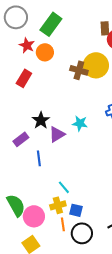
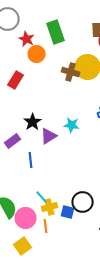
green rectangle: (51, 24) -> (56, 32), moved, turned -55
red star: (27, 45) -> (27, 39), moved
cyan line: (64, 187) -> (42, 197), moved
orange line: (63, 224) -> (46, 226), moved
black circle: (82, 233) -> (83, 202), moved

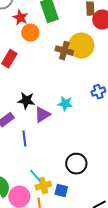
black star: (33, 122) -> (26, 101), turned -30
black circle: (83, 202) -> (76, 164), moved

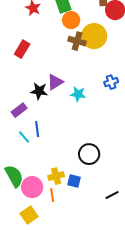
orange circle: (30, 33) -> (71, 20), moved
purple triangle: (42, 115) -> (55, 82), moved
cyan line: (35, 176) -> (24, 137), moved

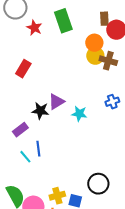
orange circle: (71, 20) -> (94, 43), moved
yellow circle: (94, 36) -> (95, 56), size x0.7
brown cross: (77, 41) -> (108, 61), moved
black circle: (89, 154) -> (98, 184), moved

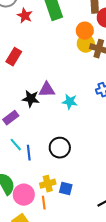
purple triangle: (56, 102) -> (47, 90), turned 30
blue line: (38, 149) -> (29, 153), moved
black circle: (98, 184) -> (60, 148), moved

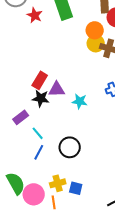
red rectangle: (14, 57) -> (40, 80), moved
cyan line: (16, 145) -> (38, 133), moved
blue line: (29, 153) -> (39, 152), turned 35

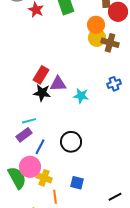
purple rectangle: (21, 117) -> (24, 135), moved
cyan line: (38, 133) -> (29, 121), moved, turned -64
yellow cross: (58, 183) -> (44, 178), moved, turned 35
pink circle: (34, 194) -> (30, 167), moved

